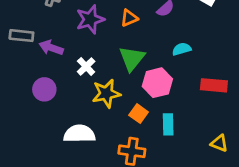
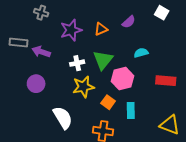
white cross: (86, 67) -> (77, 63), moved, turned 32
white semicircle: (79, 134) -> (63, 118), turned 60
yellow triangle: (219, 143) -> (170, 125), size x1.5

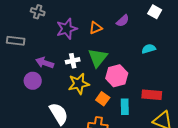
purple arrow: (41, 52) -> (45, 63), moved
cyan semicircle: (141, 53) -> (149, 49), moved
red rectangle: (166, 81) -> (152, 95), moved

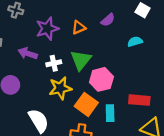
cyan semicircle: (149, 49) -> (135, 42), moved
purple arrow: (45, 63) -> (28, 53), moved
orange square: (103, 99) -> (86, 104), size x1.5

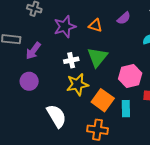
orange triangle: (79, 27) -> (95, 26), turned 40
purple arrow: (28, 53) -> (33, 51), moved, turned -72
pink hexagon: (101, 79) -> (130, 76), moved

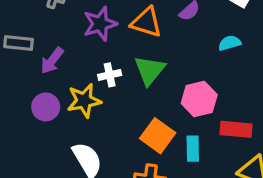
orange triangle: (95, 26) -> (146, 22), size x1.5
yellow star: (77, 84) -> (84, 101), moved

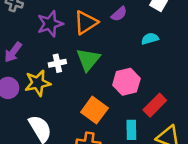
orange triangle: (146, 22) -> (86, 23), turned -50
red rectangle: (236, 129) -> (155, 105), turned -50
cyan rectangle: (193, 149) -> (131, 130), moved

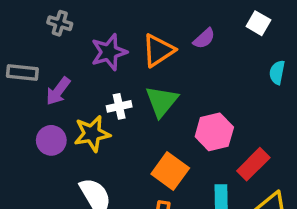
cyan semicircle: (150, 39) -> (277, 72), moved, turned -63

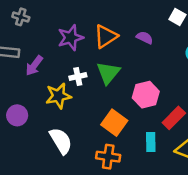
gray cross: (60, 23) -> (21, 17), moved
purple semicircle: (204, 38) -> (145, 38), moved, turned -112
purple circle: (51, 140) -> (17, 115), moved

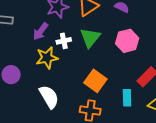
purple arrow: (34, 66) -> (41, 31), moved
pink hexagon: (146, 95) -> (127, 41), moved

